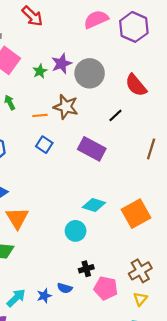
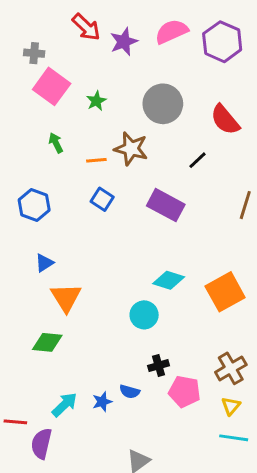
purple star: (61, 64) -> (124, 42), moved

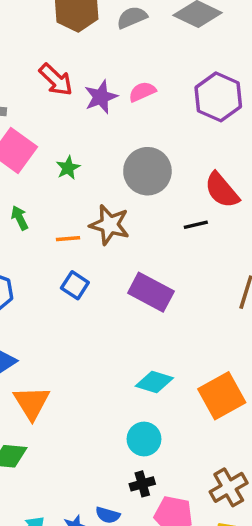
pink semicircle: (172, 32) -> (142, 92), moved, size x0.7
black line: (198, 160) -> (196, 225), moved, turned 30
cyan circle: (144, 315) -> (144, 439), moved

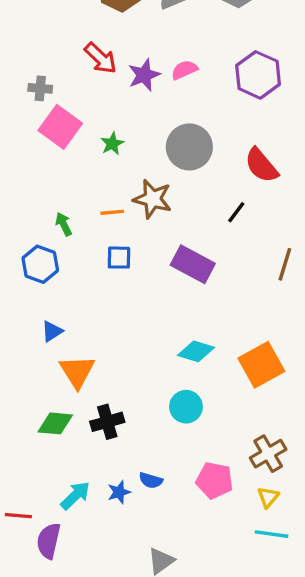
green arrow: (20, 218) -> (64, 224), moved
black line: (196, 225) -> (236, 212), moved, turned -40
blue square: (75, 285) -> (119, 258), turned -32
black cross: (142, 484) -> (107, 422), moved, size x1.4

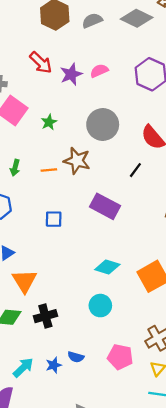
green arrow: (64, 224) -> (15, 168), moved, turned -140
blue square: (119, 258) -> (54, 219), moved

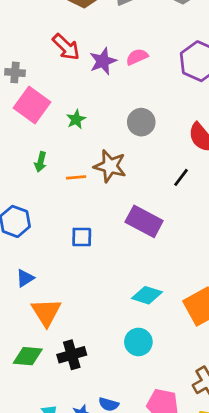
gray circle: (103, 124) -> (141, 122), size x0.7
green arrow: (15, 168) -> (41, 162), moved

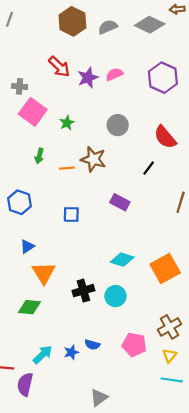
purple rectangle: (144, 221) -> (120, 202), size x0.7
black cross: (72, 355) -> (83, 291), moved

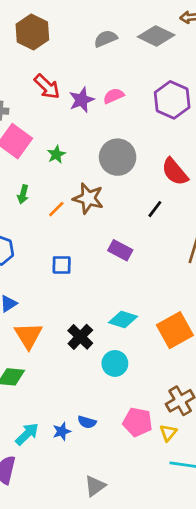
brown hexagon: (72, 21) -> (32, 32), moved
gray circle: (118, 125) -> (118, 157), size x1.4
orange line: (67, 168) -> (56, 209), turned -40
black cross: (83, 291) -> (80, 337), moved, turned -30
yellow triangle: (170, 356) -> (168, 433), moved

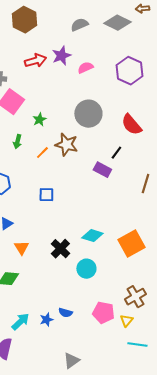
red arrow: (47, 87) -> (35, 61), turned -60
purple star: (82, 100) -> (61, 56), moved
green star: (56, 154) -> (39, 120), moved
purple rectangle: (120, 250) -> (102, 170), moved
orange triangle: (28, 336) -> (21, 248), size x0.7

